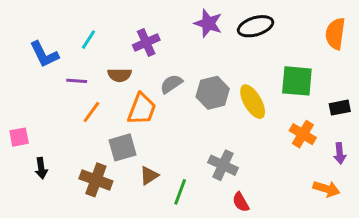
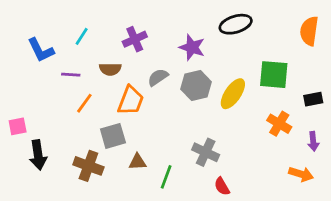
purple star: (208, 23) -> (192, 47), moved
yellow ellipse: (253, 102) -> (233, 94), turned 64
black arrow: (41, 168) -> (38, 155), size x1.5
brown triangle: (149, 176) -> (137, 162), turned 30

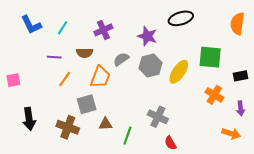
blue L-shape: (41, 50) -> (31, 25), moved
pink square: (18, 126) -> (13, 80), moved

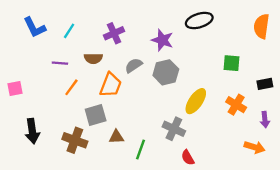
green square: (210, 57) -> (231, 63), size x0.7
yellow ellipse: (179, 72) -> (196, 101), moved

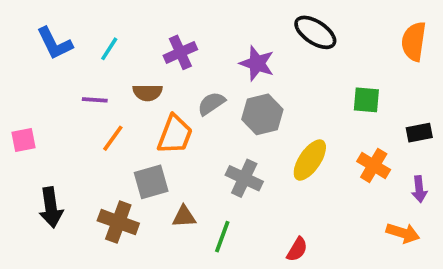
black ellipse: (199, 21) -> (315, 32), turned 50
gray cross: (174, 129) -> (244, 178), moved
red semicircle: (188, 158) -> (297, 249), turned -119

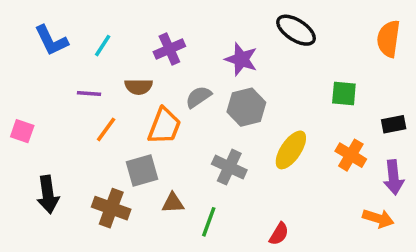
pink square: (24, 140) -> (22, 131), turned 30
purple arrow: (419, 189) -> (394, 177), size x1.4

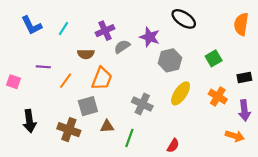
purple line: (89, 93) -> (43, 67), moved
green square: (344, 93) -> (214, 58), turned -35
gray semicircle: (198, 97) -> (122, 47), moved
gray hexagon: (246, 107) -> (170, 60), moved

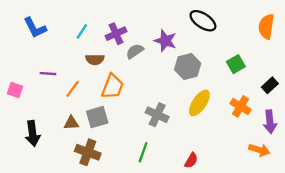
cyan line: (64, 28) -> (82, 31), moved
black rectangle: (244, 77) -> (270, 85), turned -32
brown triangle: (107, 126) -> (71, 123), moved
brown cross: (69, 130) -> (88, 152), moved

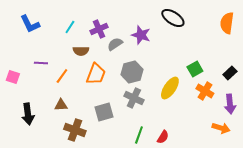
green square: (236, 64) -> (195, 69), moved
gray hexagon: (188, 67) -> (132, 72), moved
gray square: (97, 117) -> (104, 112), moved
green line: (143, 152) -> (139, 135), moved

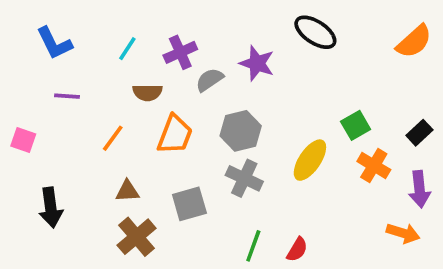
orange semicircle: (227, 23) -> (414, 41), turned -140
purple line: (41, 63) -> (67, 96), moved
brown triangle: (61, 105) -> (127, 191), moved
brown cross: (75, 130) -> (136, 237), turned 30

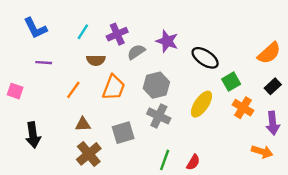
black ellipse: (315, 32) -> (205, 58), moved
orange semicircle: (414, 41) -> (269, 53), moved

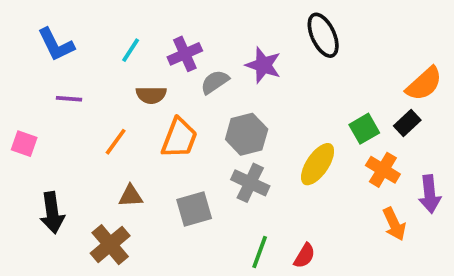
black ellipse: (205, 58) -> (323, 35), moved, turned 32
black rectangle: (273, 86) -> (407, 123), moved
orange arrow: (262, 152) -> (394, 224), moved, turned 48
brown cross: (89, 154) -> (110, 245), moved

